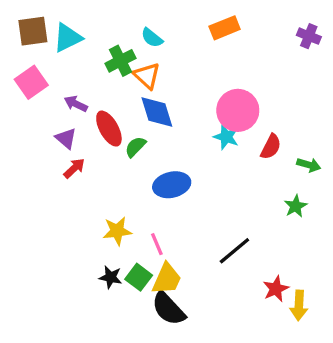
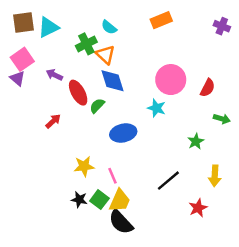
cyan star: (226, 137) -> (156, 108), moved
purple triangle: (66, 138) -> (18, 78), moved
red semicircle: (271, 147) -> (208, 88), moved
green star: (296, 206) -> (196, 141), moved
yellow arrow: (299, 305) -> (215, 176), moved

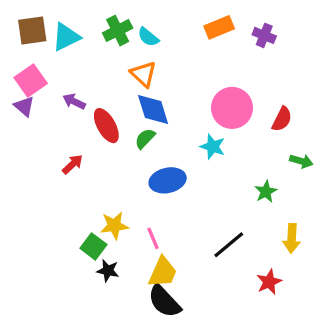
purple cross: (222, 26) -> (264, 35), moved
green cross: (86, 44) -> (118, 31), moved
green semicircle: (97, 106) -> (145, 139), moved
green square: (99, 200) -> (93, 246), moved

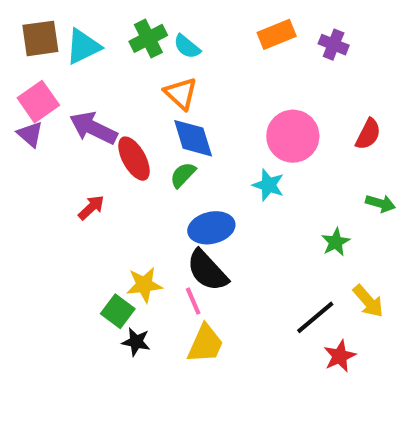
purple arrow: (74, 101) -> (93, 128), size x1.6
red semicircle: (282, 119) -> (368, 134), moved
yellow arrow: (292, 238) -> (368, 301), turned -44
black line: (229, 245) -> (315, 317), moved
black semicircle: (164, 301) -> (207, 271), moved

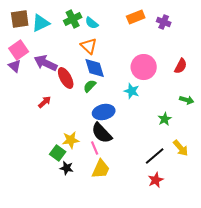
red star: (340, 356) -> (156, 180), moved

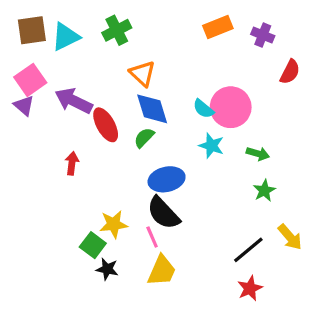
cyan semicircle: (92, 23) -> (203, 109), moved
red semicircle: (181, 66) -> (290, 72), moved
green arrow: (187, 100) -> (258, 154), moved
red arrow: (45, 102) -> (72, 163), turned -40

